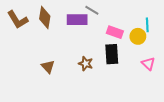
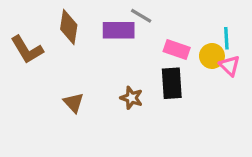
brown L-shape: (18, 20) -> (27, 50), moved
pink triangle: (148, 64) -> (230, 66), moved

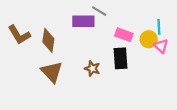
brown diamond: (69, 27) -> (48, 40), moved
brown triangle: (74, 103) -> (52, 72), size x1.5

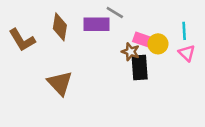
yellow circle: (149, 39) -> (158, 44), moved
brown diamond: (48, 40) -> (60, 27), moved
brown star: (92, 69) -> (131, 52), moved

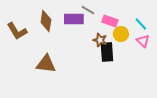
cyan line: (184, 31) -> (141, 24), turned -40
pink rectangle: (144, 40) -> (110, 21), moved
brown triangle: (60, 83) -> (46, 64), turned -40

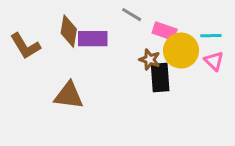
purple rectangle: (74, 19) -> (93, 39), moved
cyan line: (141, 24) -> (211, 36), turned -48
yellow circle: (121, 34) -> (181, 51), size x1.5

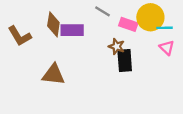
yellow circle: (181, 51) -> (150, 17), moved

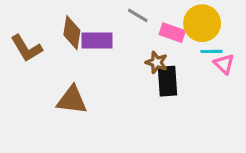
cyan line: (164, 28) -> (211, 51), moved

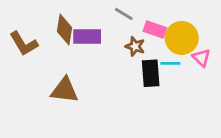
yellow circle: (202, 23) -> (182, 38), moved
cyan line: (211, 51) -> (170, 63), moved
brown star: (157, 62) -> (135, 46), moved

